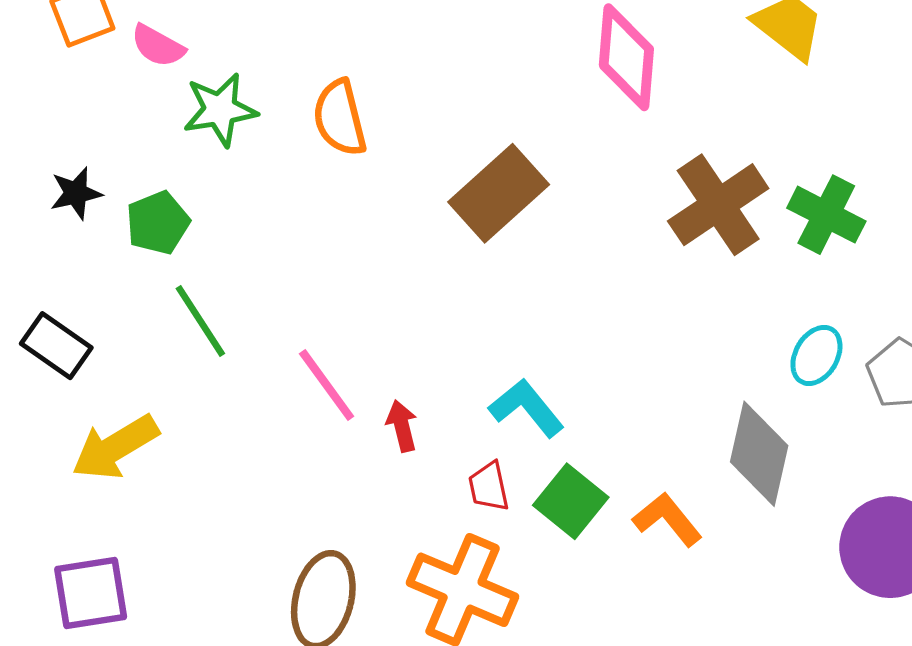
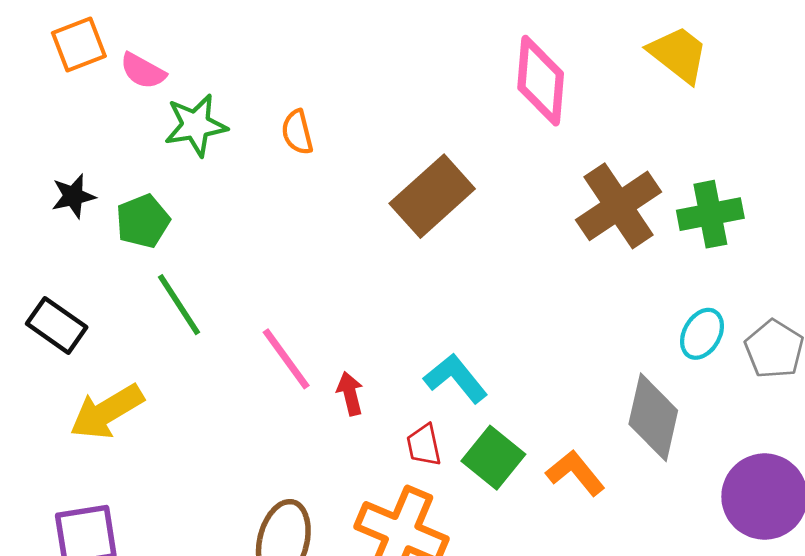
orange semicircle: (340, 118) -> (297, 132), size x0.7
green cross: (826, 215) -> (710, 214), turned -38

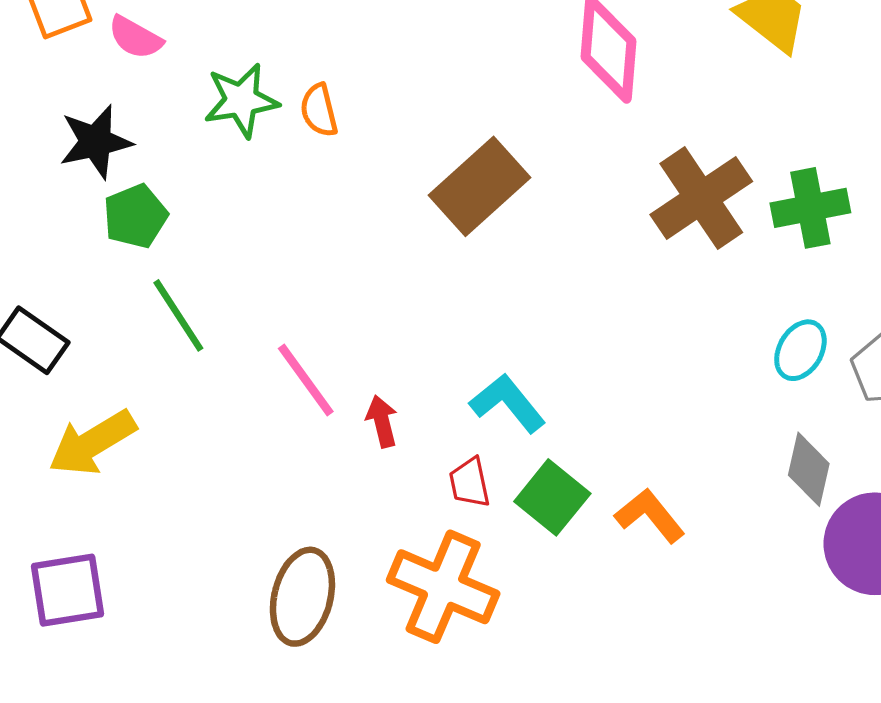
green star: (196, 125) -> (241, 100), moved
black star: (73, 196) -> (96, 142), moved, size x1.4
gray diamond: (653, 417) -> (809, 469), moved, size x0.7

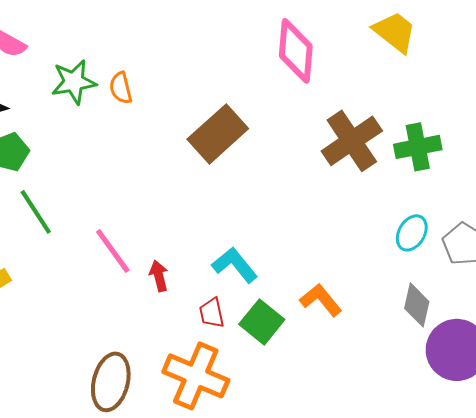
orange L-shape: (650, 516) -> (321, 300), moved

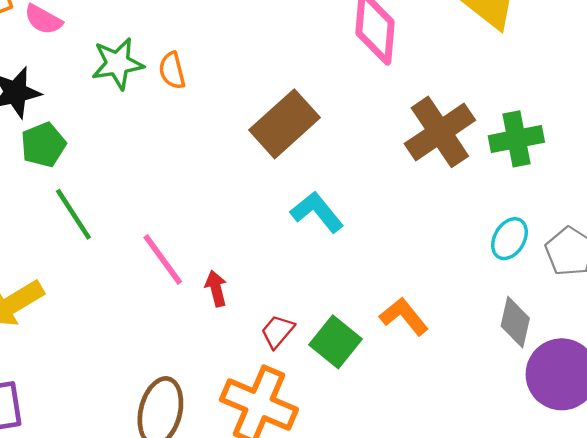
cyan L-shape: (235, 265) -> (317, 212), moved
red trapezoid: (212, 313) -> (278, 331), turned 52

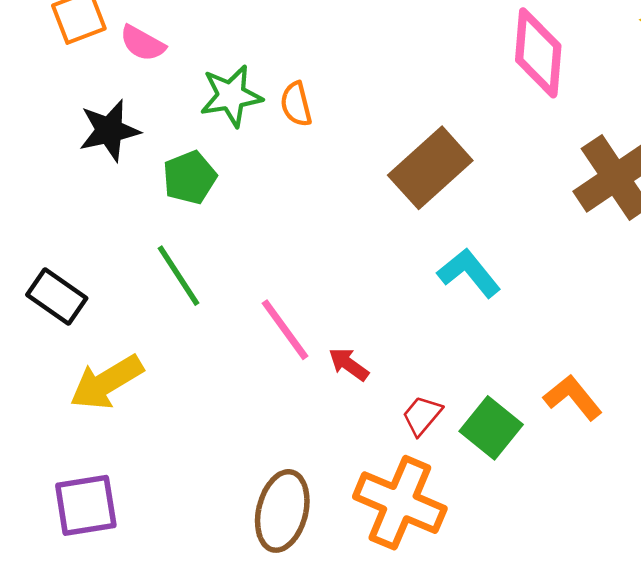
green pentagon: (43, 145) -> (190, 177), moved
red arrow: (216, 289) -> (349, 364), turned -40

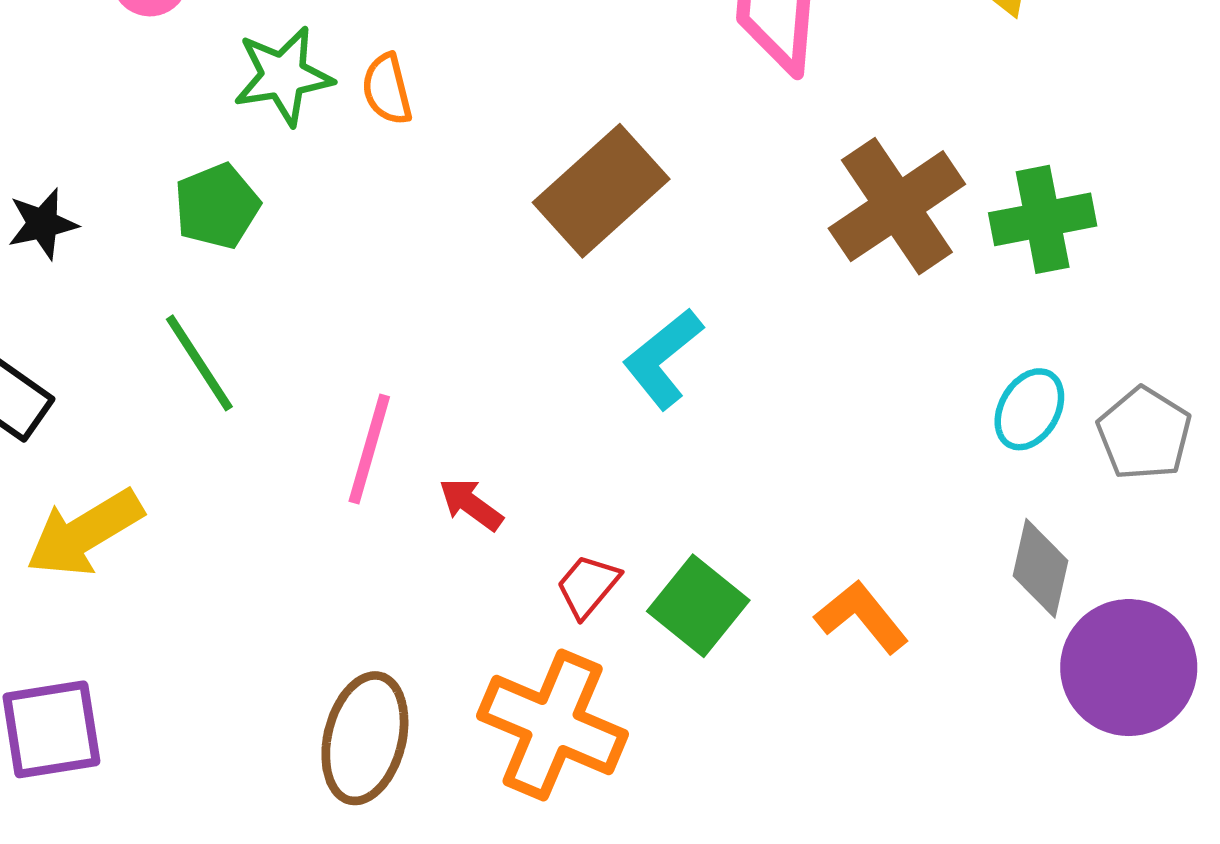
black star: (109, 130) -> (43, 224), moved, size x0.7
cyan L-shape: (469, 273) -> (663, 359), turned -90
pink line: (285, 330) -> (369, 449), turned 52
orange L-shape: (573, 397) -> (862, 617), moved

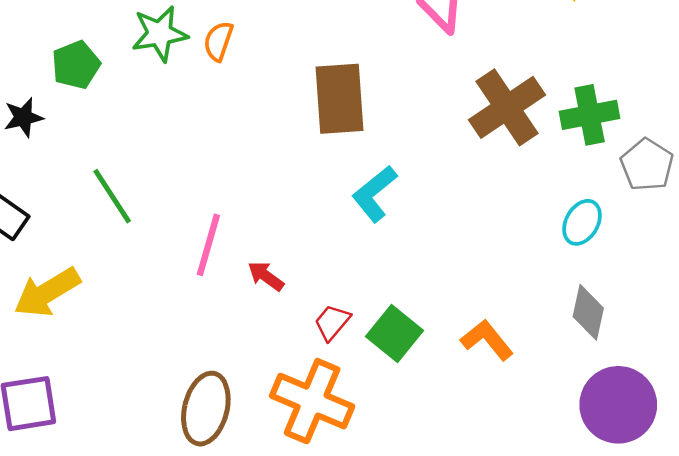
orange semicircle: (387, 89) -> (218, 41), turned 33
brown rectangle: (601, 191) -> (340, 99), turned -52
green pentagon: (217, 206) -> (76, 65), moved
gray pentagon: (1144, 434) -> (647, 165), moved
purple circle: (1129, 668) -> (618, 405), moved

